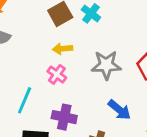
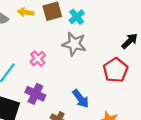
yellow arrow: (62, 49) -> (26, 12), moved
gray star: (106, 65) -> (74, 44), moved

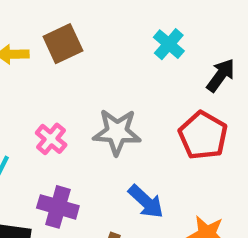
cyan cross: (77, 17) -> (169, 44), moved
gray star: (74, 44) -> (117, 132), moved

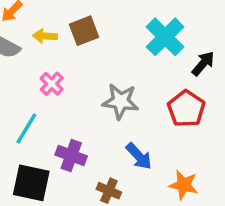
cyan cross: (169, 44) -> (165, 37), size x1.6
pink cross: (51, 139) -> (52, 84), moved

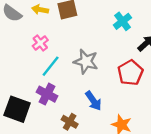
cyan cross: (165, 37) -> (122, 21), size x0.7
cyan line: (26, 129) -> (51, 66), moved

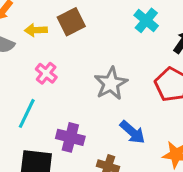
gray star: (86, 61) -> (111, 83), turned -30
cyan line: (51, 66) -> (27, 113), moved

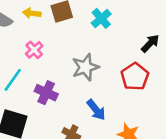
cyan cross: (146, 20) -> (101, 18), moved
purple cross: (70, 137) -> (46, 93), moved

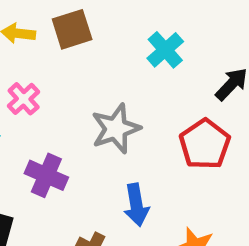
cyan cross: (101, 18) -> (165, 50), moved
blue arrow: (96, 110) -> (136, 205), turned 30

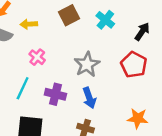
brown square: (72, 29) -> (69, 15), moved
blue arrow: (136, 205) -> (89, 98), moved

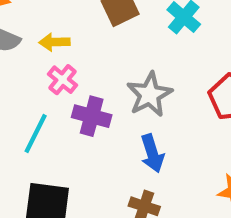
yellow arrow: (29, 24) -> (54, 42), moved
purple cross: (55, 94) -> (92, 116), moved

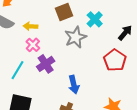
gray star: (150, 94) -> (75, 37), moved
purple cross: (92, 116) -> (46, 64), turned 36

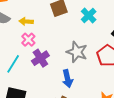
gray star: (75, 37) -> (77, 52), moved, turned -30

